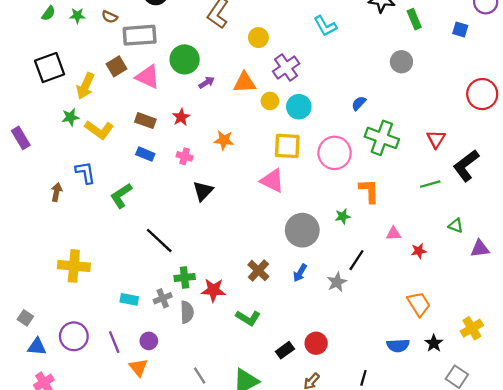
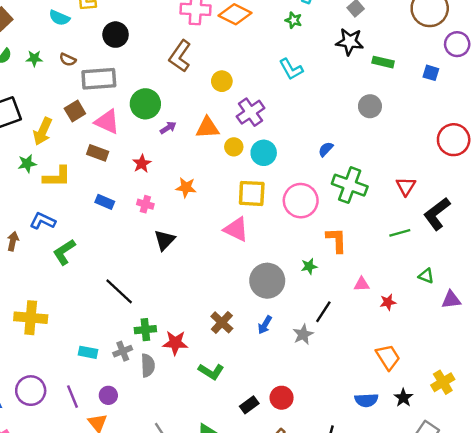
green rectangle: (414, 19) -> (383, 62), turned -54
brown rectangle: (145, 121) -> (98, 153), moved
yellow L-shape: (99, 130) -> (57, 177), turned -36
blue L-shape: (85, 172) -> (43, 221), turned -55
green L-shape: (121, 196) -> (64, 252), moved

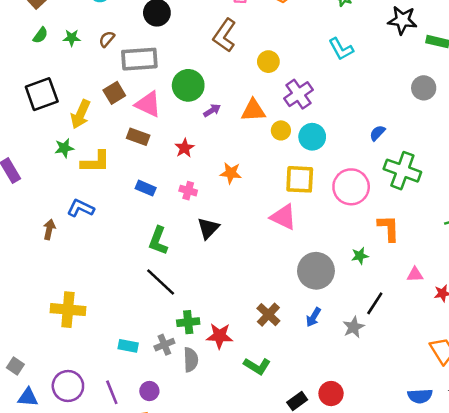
brown semicircle: (68, 60) -> (107, 39), turned 105
green L-shape: (64, 252) -> (158, 241), moved, turned -36

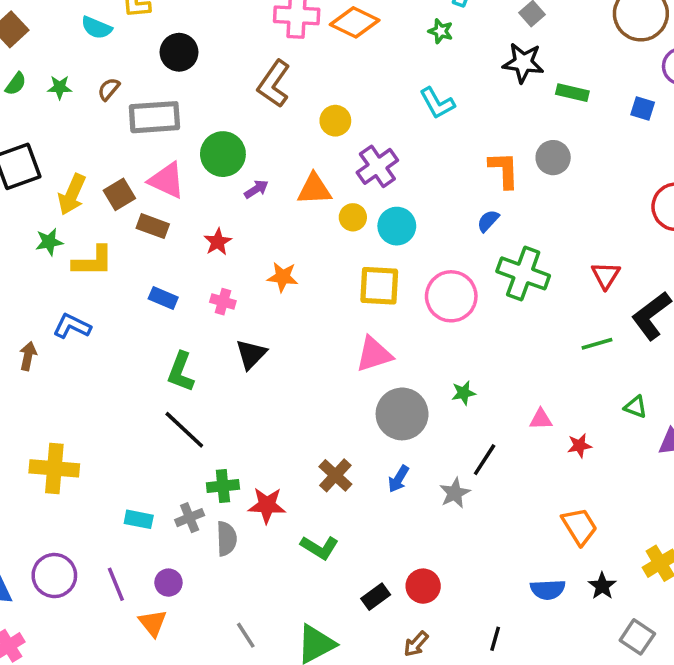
brown square: (114, 93) -> (119, 194), moved
pink triangle: (283, 217) -> (374, 354), moved, turned -44
orange L-shape: (389, 228) -> (504, 170), moved

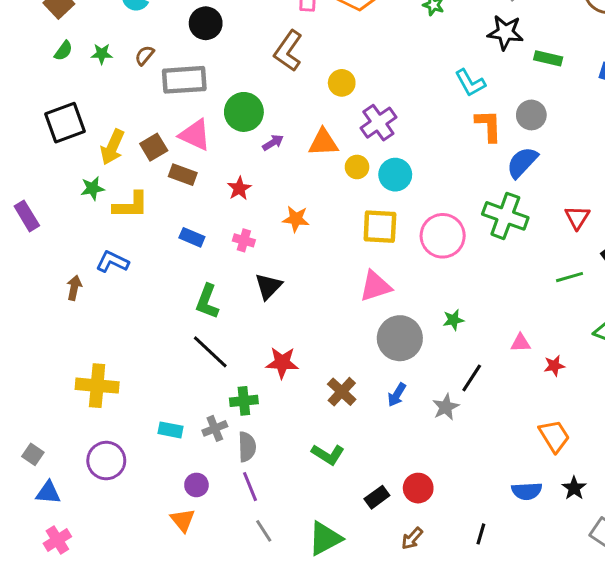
cyan L-shape: (437, 103) -> (470, 83), moved
blue semicircle: (488, 221) -> (522, 162), moved, size x1.6
red star: (267, 505) -> (282, 363), moved
purple circle: (54, 576) -> (106, 461), moved
purple line: (116, 584) -> (250, 487), moved

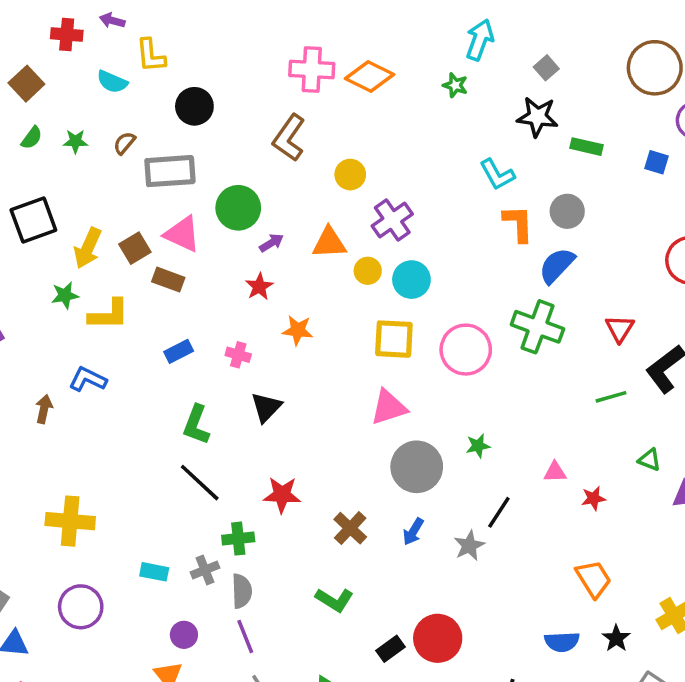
red star: (239, 188) -> (259, 287), moved
blue rectangle: (192, 237) -> (179, 351), turned -50
red circle: (418, 488) -> (438, 638), size x1.4

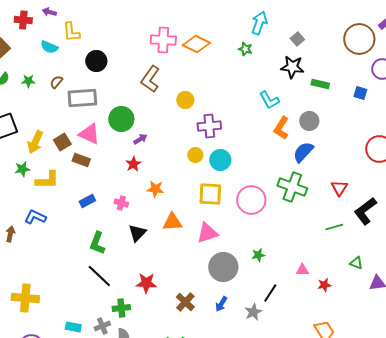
purple cross: (392, 220) -> (209, 126), turned 30
orange L-shape: (518, 224) -> (281, 128), turned -145
orange triangle: (329, 243) -> (172, 222), moved

